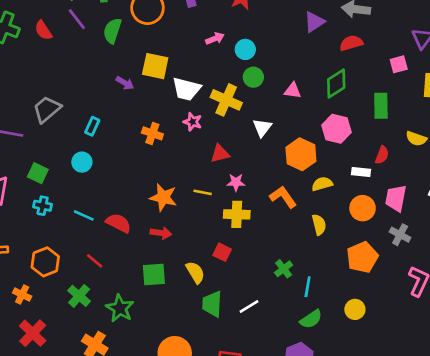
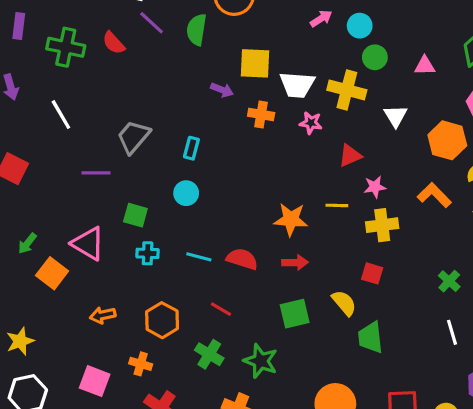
orange cross: (152, 133) -> (261, 114), moved
white line: (249, 306) -> (452, 332), moved, turned -66

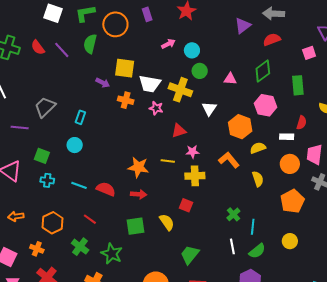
purple line: (152, 23) -> (62, 50), moved
green trapezoid: (371, 337) -> (190, 255), moved, turned 40

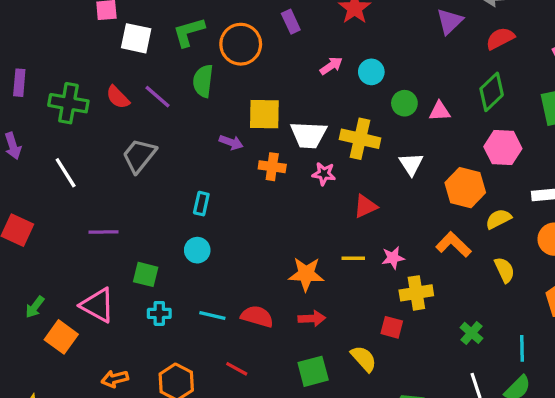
green circle: (200, 71) -> (404, 103), moved
gray trapezoid: (45, 107) -> (139, 156), moved
pink star: (192, 152) -> (393, 258), moved
yellow cross: (195, 176) -> (416, 293), moved
cyan line: (253, 227) -> (522, 348), moved

